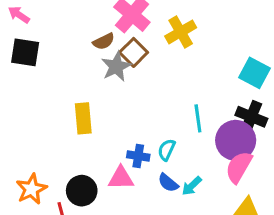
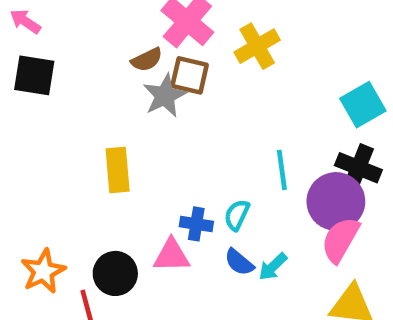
brown square: (134, 52) -> (190, 75), turned -32
cyan square: (254, 73) -> (363, 105), turned 32

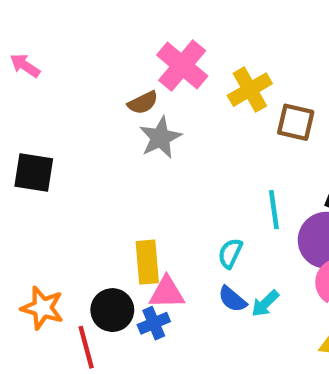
black square: (34, 75) -> (34, 173), moved
brown square: (190, 75) -> (296, 122), moved
yellow rectangle: (118, 170) -> (147, 262), moved
blue cross: (196, 224) -> (154, 323), moved, turned -32
orange star: (43, 271) -> (42, 308), turned -30

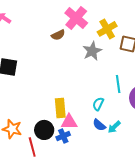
gray star: (160, 138) -> (92, 51), moved

